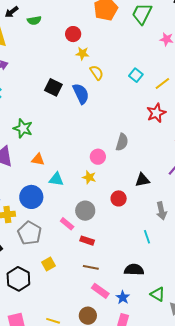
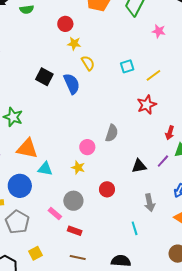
cyan square: (136, 75) -> (127, 66), turned 32
orange triangle: (38, 159) -> (27, 149), size x1.6
black triangle: (142, 180) -> (139, 166), moved

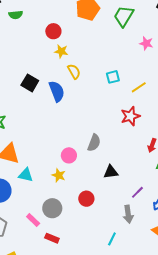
purple line: (163, 161) -> (137, 192), moved
black triangle: (139, 166) -> (111, 172), moved
cyan line: (135, 228) -> (112, 239), turned 40

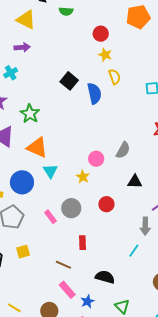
cyan triangle: (26, 175) -> (50, 171), turned 35
red rectangle: (52, 238) -> (83, 243), moved, turned 56
cyan line: (112, 239) -> (134, 251), moved

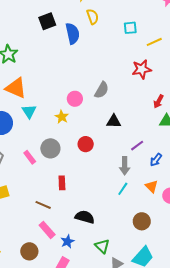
black square: (69, 81) -> (47, 21), turned 30
cyan line: (134, 251) -> (123, 189), moved

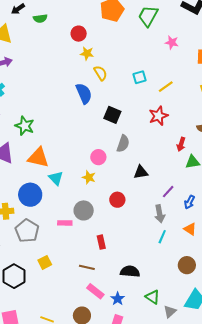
black square: (47, 21) -> (112, 115), moved, turned -36
pink rectangle: (30, 157) -> (65, 223), turned -40

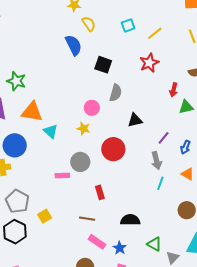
blue circle: (30, 195) -> (15, 145), moved
red circle: (117, 200) -> (113, 149), size x1.5
gray pentagon: (27, 231) -> (17, 201), moved

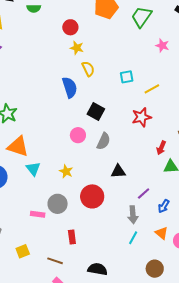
pink circle: (92, 108) -> (78, 135), moved
yellow square: (45, 216) -> (23, 251), moved

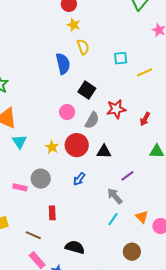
red star: (142, 117) -> (116, 109), moved
red arrow: (161, 148) -> (145, 119), moved
red circle: (92, 196) -> (77, 145), moved
blue arrow: (164, 206) -> (79, 179), moved
gray arrow: (133, 215) -> (115, 196), turned 138

